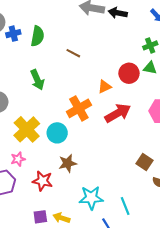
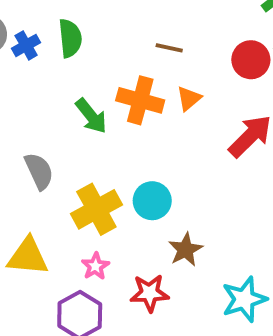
brown line: (73, 53) -> (169, 48), moved
orange triangle: (105, 87) -> (189, 98), moved
orange cross: (79, 108) -> (140, 100), moved, turned -30
yellow cross: (27, 129) -> (96, 209), turned 30

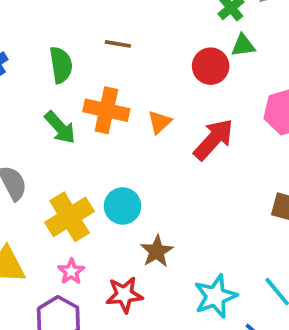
green semicircle: (70, 38) -> (61, 65), moved
brown line: (169, 48) -> (118, 44), moved
orange triangle: (189, 98) -> (160, 122), moved

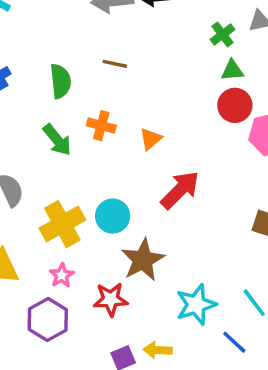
red circle: (211, 66) -> (235, 105), moved
orange cross: (106, 110) -> (101, 126), size x0.7
red arrow: (214, 139) -> (180, 190), moved
brown star: (157, 251) -> (143, 260), size x1.4

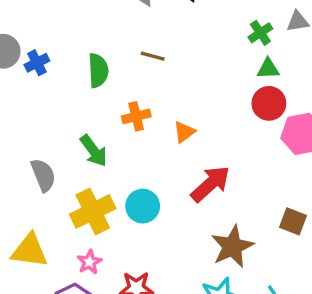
orange cross: (101, 126) -> (136, 116), turned -32
green arrow: (57, 140) -> (94, 151), moved
brown star: (143, 260) -> (232, 247), moved

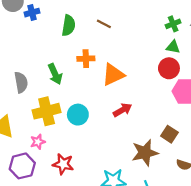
orange triangle: (184, 132) -> (113, 75), size x1.6
red arrow: (210, 184) -> (122, 110), size x0.7
brown square: (293, 221) -> (169, 134), moved
brown star: (232, 247) -> (145, 153), moved

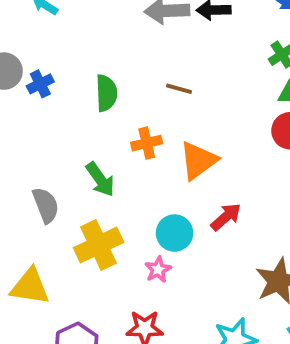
brown line: (104, 24) -> (179, 89), moved
cyan circle: (78, 115) -> (175, 233), moved
pink star: (38, 142) -> (158, 270), moved

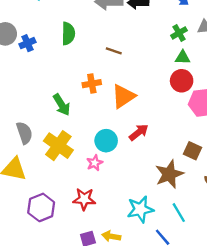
green semicircle: (106, 93) -> (68, 34), moved
gray semicircle: (46, 205) -> (24, 133), moved
yellow cross: (99, 245) -> (58, 146), turned -32

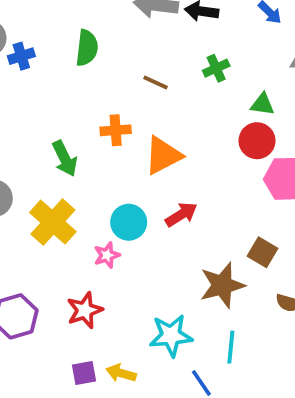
green cross: (179, 33) -> (216, 68), moved
red star: (84, 199) -> (85, 310), turned -30
cyan line: (179, 213) -> (231, 347), turned 30

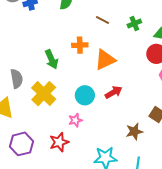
green cross: (216, 68) -> (134, 23), moved
pink star: (107, 255) -> (75, 120), moved
brown star: (222, 285) -> (134, 132), size x0.7

